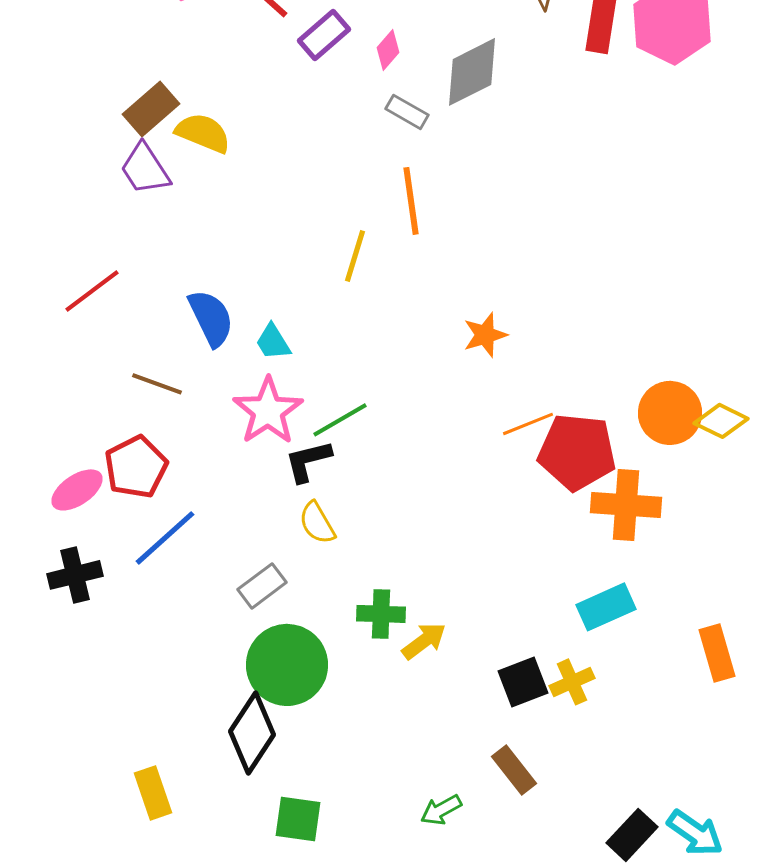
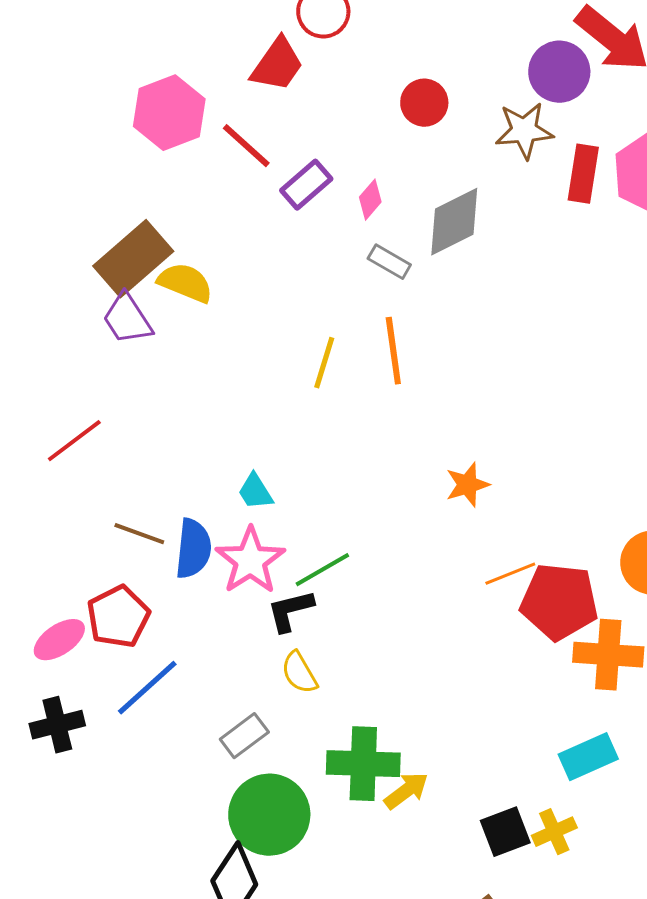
brown rectangle: (151, 109) -> (133, 259), size x1.4
yellow line: (355, 256) -> (324, 363), moved
blue semicircle: (211, 318) -> (193, 549), moved, turned 32
green cross: (381, 614) -> (363, 764), size x1.5

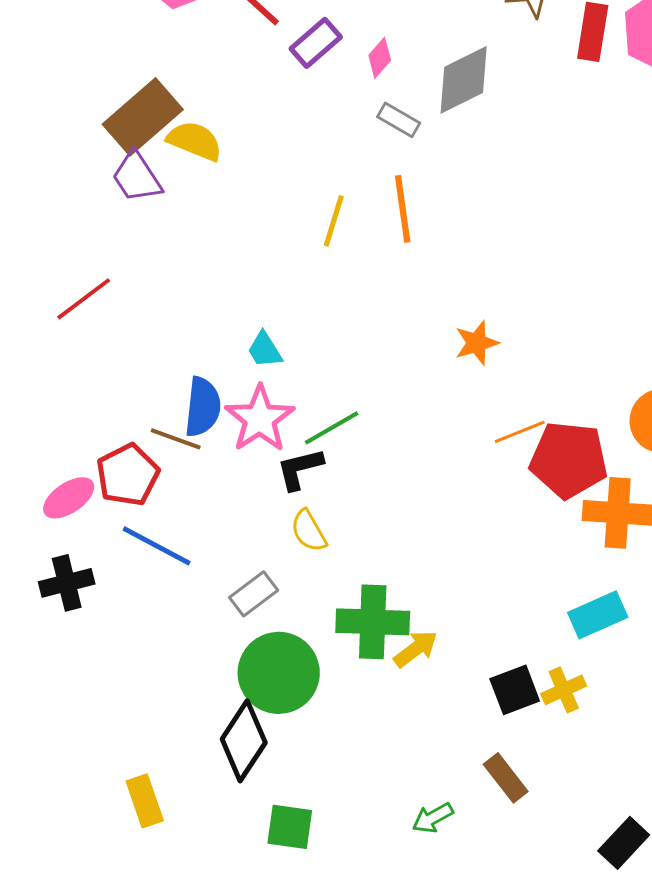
brown line: (139, 534) -> (176, 439), moved
blue line: (147, 688) -> (157, 546), turned 70

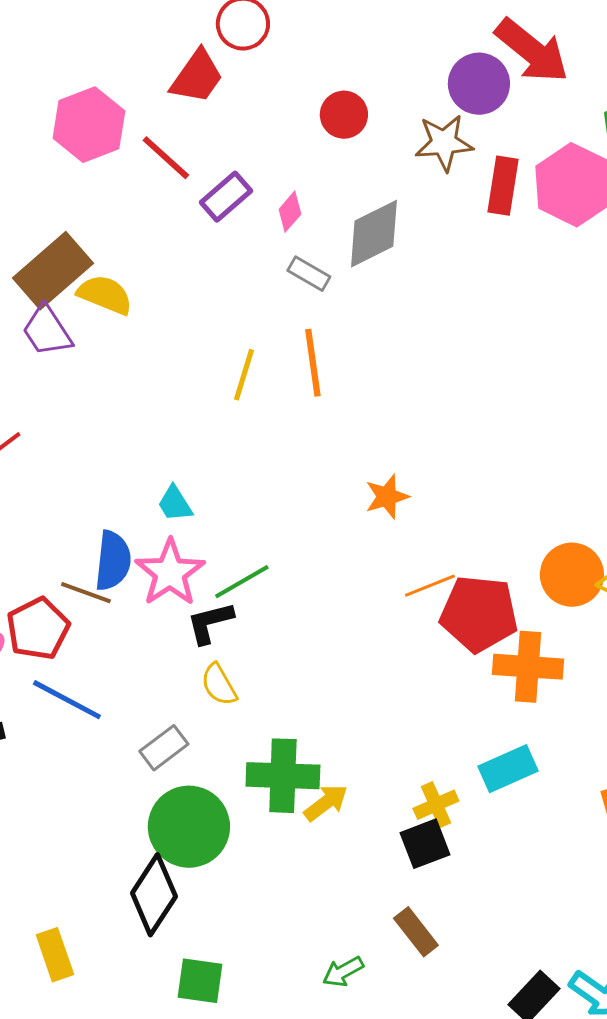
yellow cross: (564, 690) -> (436, 805), moved

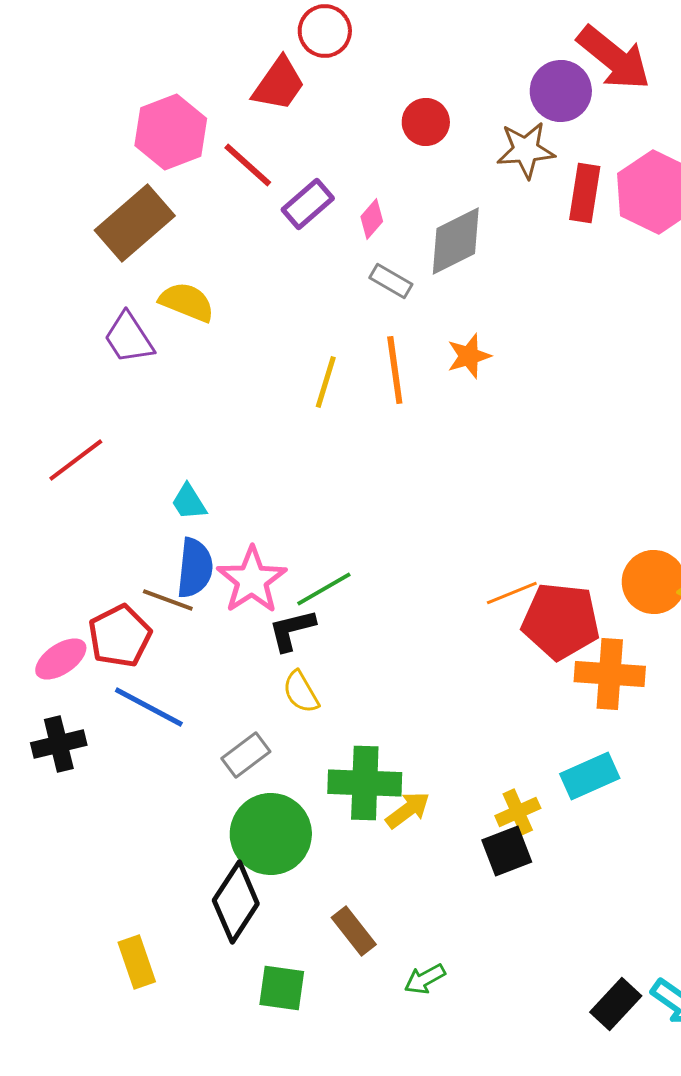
brown rectangle: (53, 271) -> (135, 223), moved
orange star: (387, 497) -> (469, 356), moved
cyan trapezoid: (175, 504) -> (189, 502), moved
brown rectangle: (416, 932) -> (354, 931), moved

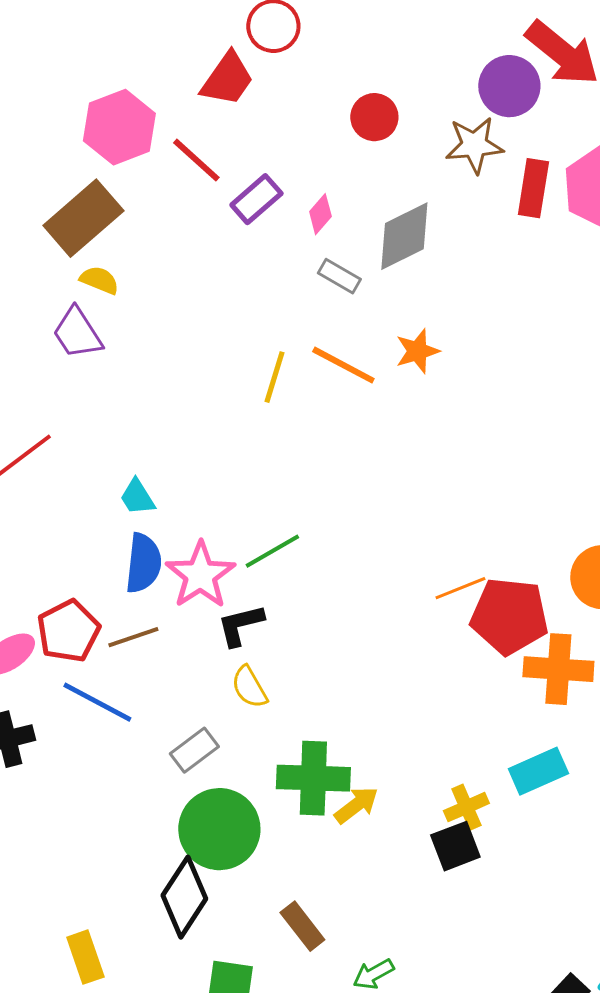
yellow semicircle: (187, 302) -> (99, 280), moved, size x0.7
orange line: (395, 370) -> (343, 365), turned -54
green line: (324, 589) -> (272, 551), moved
brown line: (168, 600) -> (133, 637), moved, turned -39

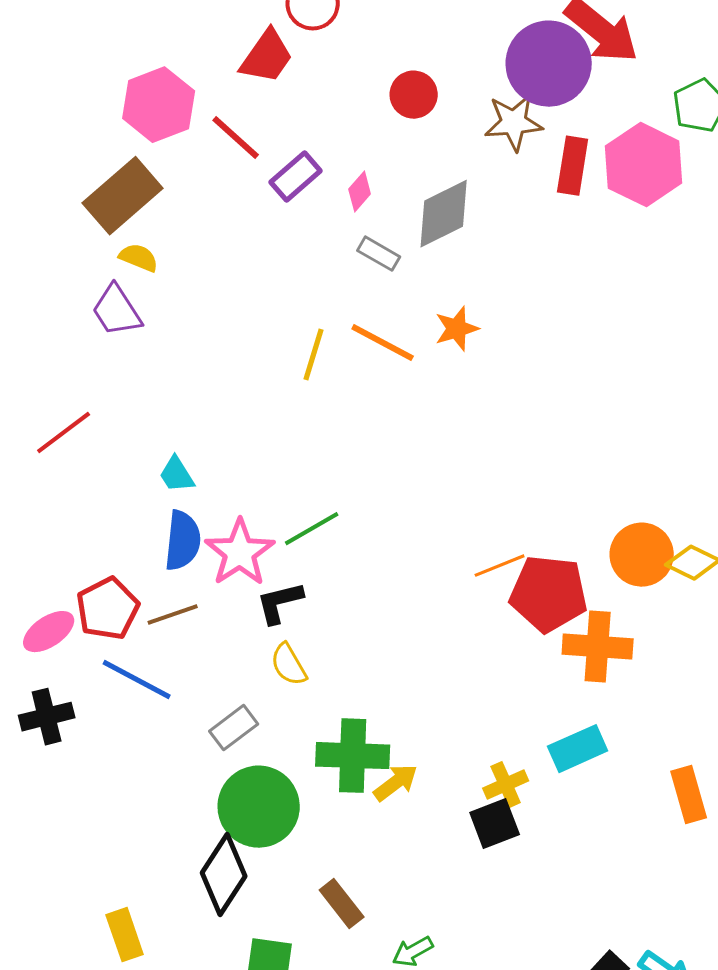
purple circle: (509, 86) -> (549, 64), size x1.4

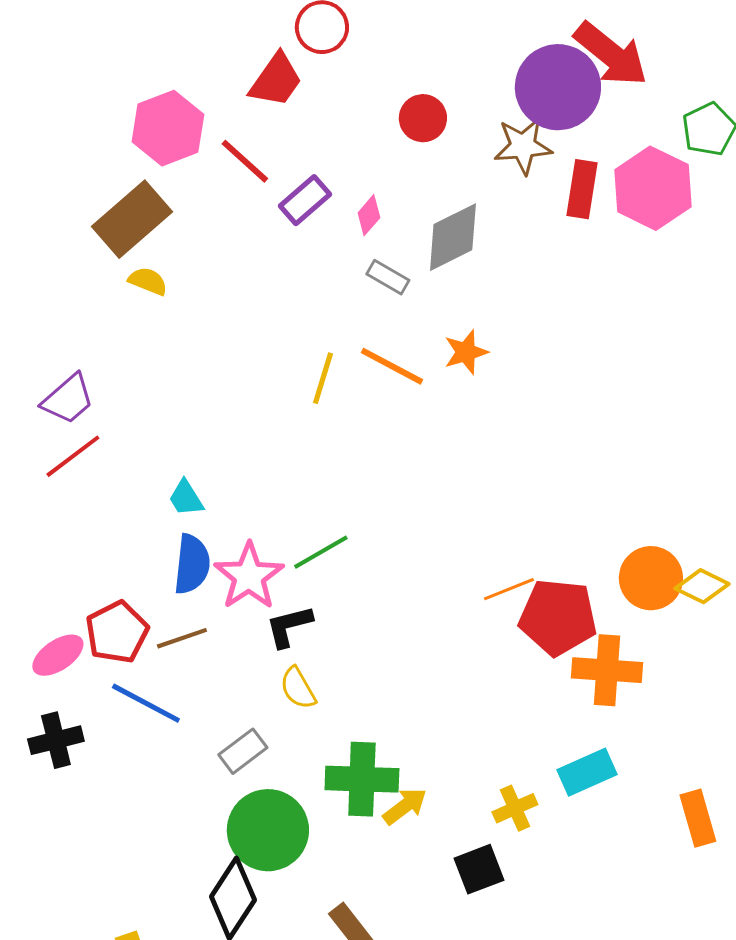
purple trapezoid: (117, 311) -> (68, 399), moved, turned -98
black square: (495, 824) -> (479, 869), moved

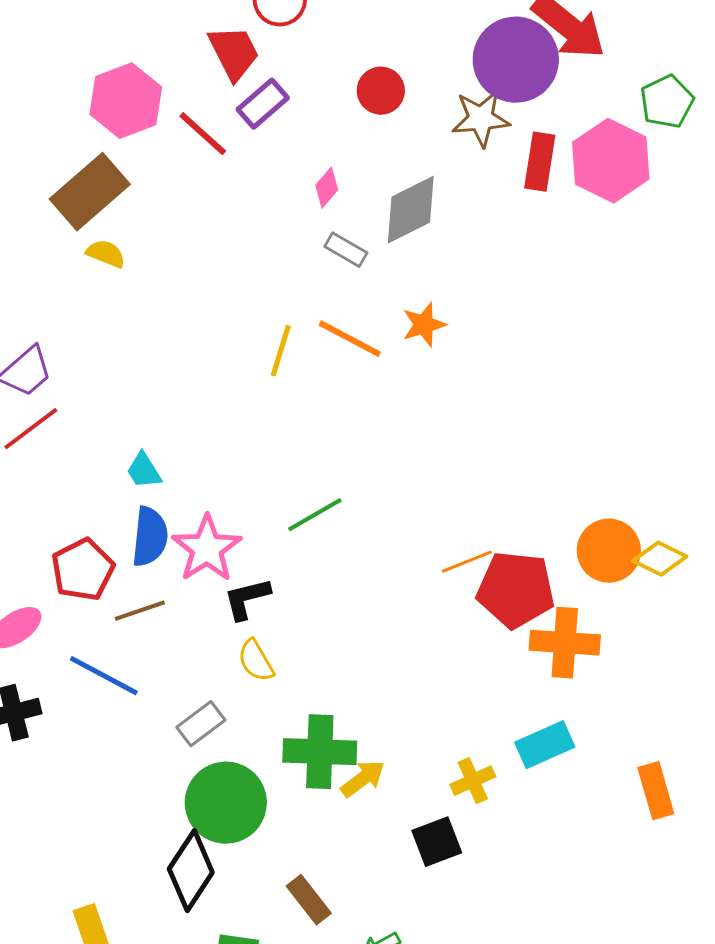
red trapezoid: (276, 80) -> (234, 53), turned -62
purple rectangle: (305, 200) -> (263, 104), moved
green line: (321, 552) -> (315, 515), moved
red pentagon: (117, 632) -> (83, 570), moved

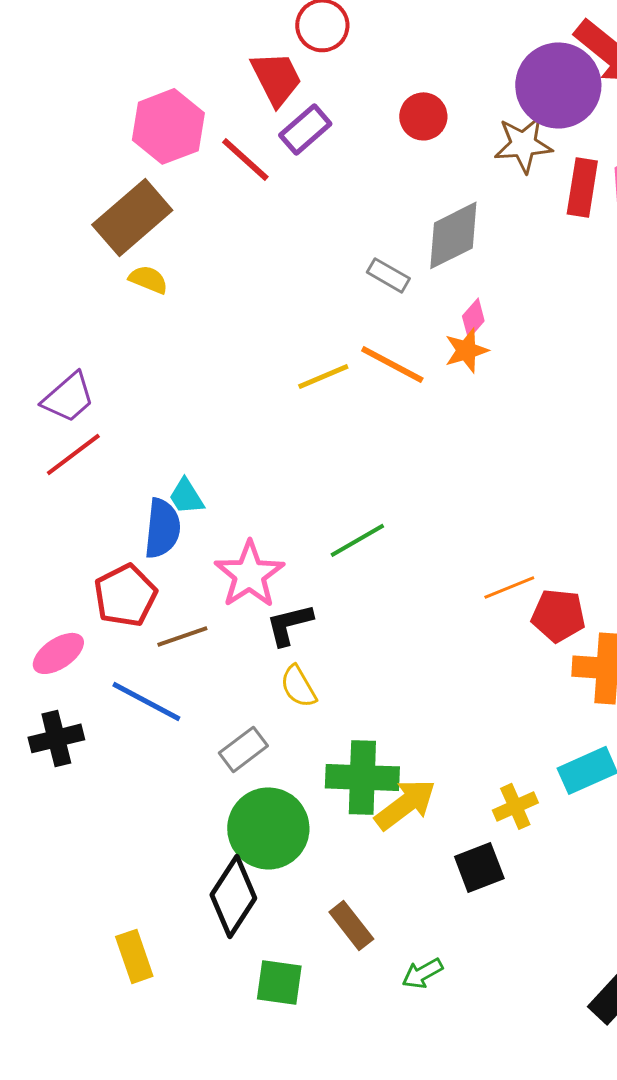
pink diamond: (327, 188) -> (473, 318), moved
yellow line: (281, 351) -> (323, 376), turned 50
blue semicircle: (150, 537) -> (162, 528), moved
red pentagon: (516, 590) -> (558, 615), size x0.7
yellow arrow: (363, 779) -> (405, 804), size x1.4

